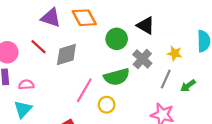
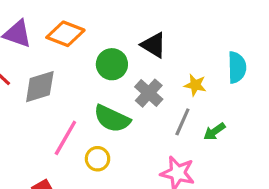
orange diamond: (84, 18) -> (65, 34), turned -40
green semicircle: (117, 77) -> (112, 119), turned 40

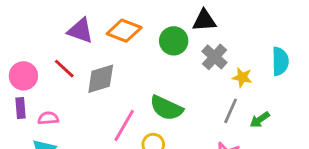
black triangle: (154, 45) -> (204, 20), moved, turned -35
green circle: (112, 64) -> (174, 41), moved
gray cross: (149, 93) -> (215, 57), moved

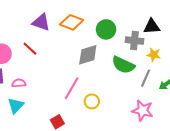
black triangle: (204, 20) -> (152, 26), moved
gray cross: (215, 57) -> (134, 41), turned -36
gray diamond: (101, 79) -> (88, 55), moved
green semicircle: (166, 108) -> (123, 65), moved

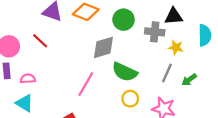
green semicircle: (123, 65) -> (125, 72), moved
yellow circle: (92, 101) -> (130, 99), moved
cyan triangle: (16, 105) -> (24, 103), turned -42

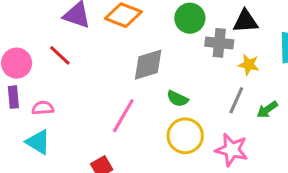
green circle: (124, 20) -> (190, 18), moved
green semicircle: (125, 72) -> (177, 99), size x0.6
yellow circle: (130, 99) -> (185, 136), size x1.5

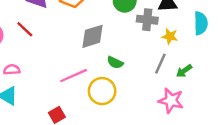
pink line: (123, 116) -> (74, 76), turned 36
yellow circle: (185, 136) -> (102, 91), moved
pink star: (232, 150) -> (171, 101), moved

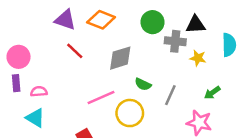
red line: (25, 29) -> (75, 51), moved
gray line: (160, 64) -> (170, 95), moved

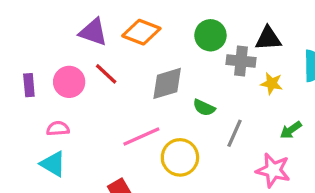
pink circle: (19, 57) -> (69, 82), moved
purple rectangle: (16, 83) -> (29, 85), moved
green semicircle: (143, 84) -> (204, 108), moved

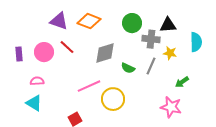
gray line: (235, 133) -> (151, 66), moved

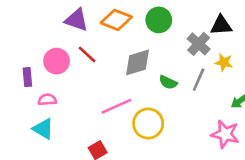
green circle: (132, 23) -> (159, 20), moved
gray cross: (151, 39) -> (199, 44), turned 36
purple rectangle: (19, 54) -> (27, 77), moved

